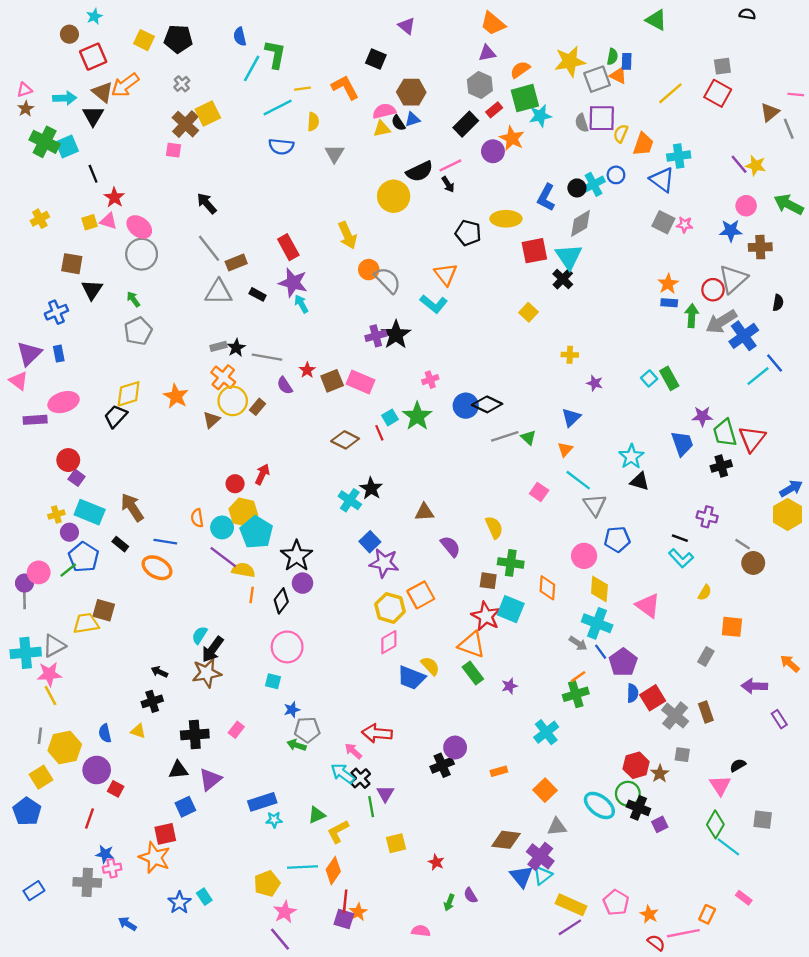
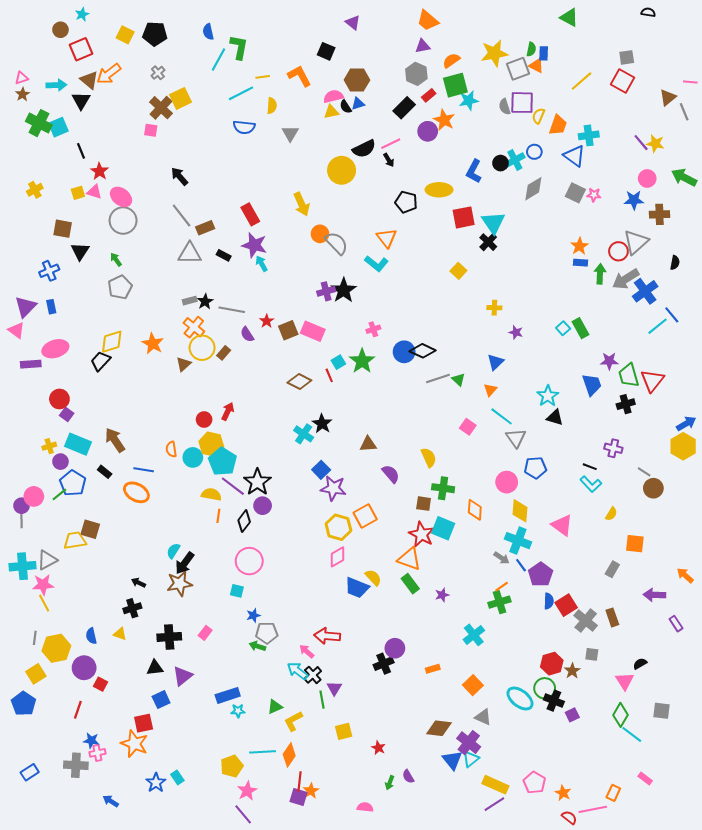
gray diamond: (580, 223) -> (533, 189), moved
purple line: (223, 557) -> (233, 486), moved
gray triangle: (557, 827) -> (483, 717), turned 30

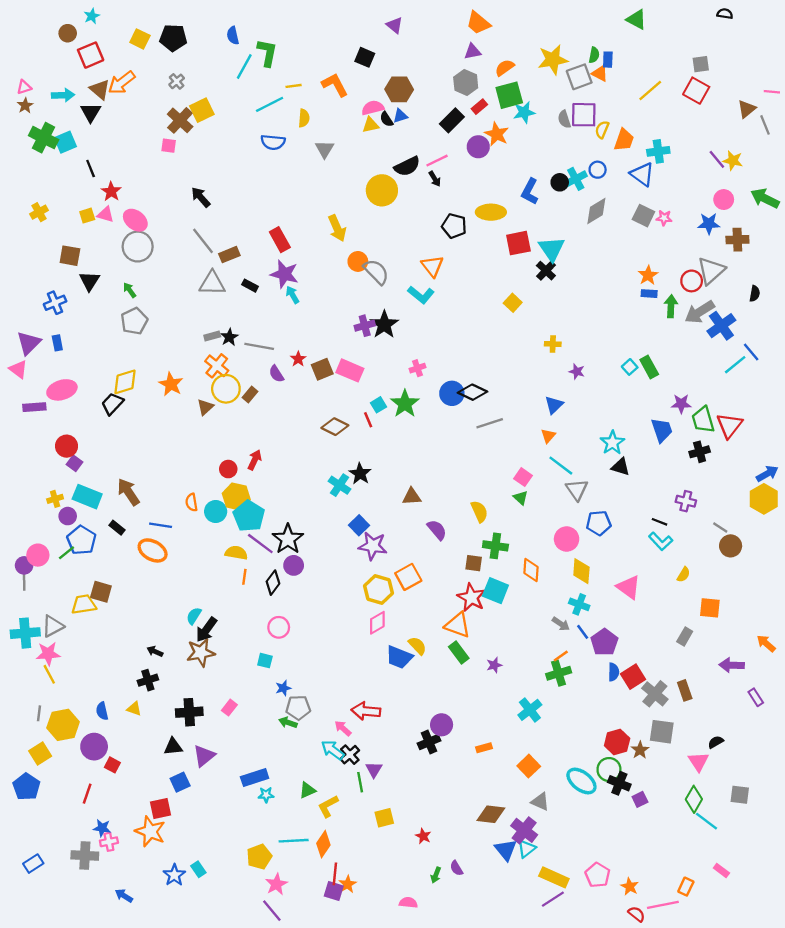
green triangle: (458, 380) -> (521, 498), moved
cyan cross: (518, 541) -> (579, 604), size x0.7
pink circle: (249, 561) -> (279, 627), size x0.7
gray square: (592, 654) -> (662, 732), size x1.6

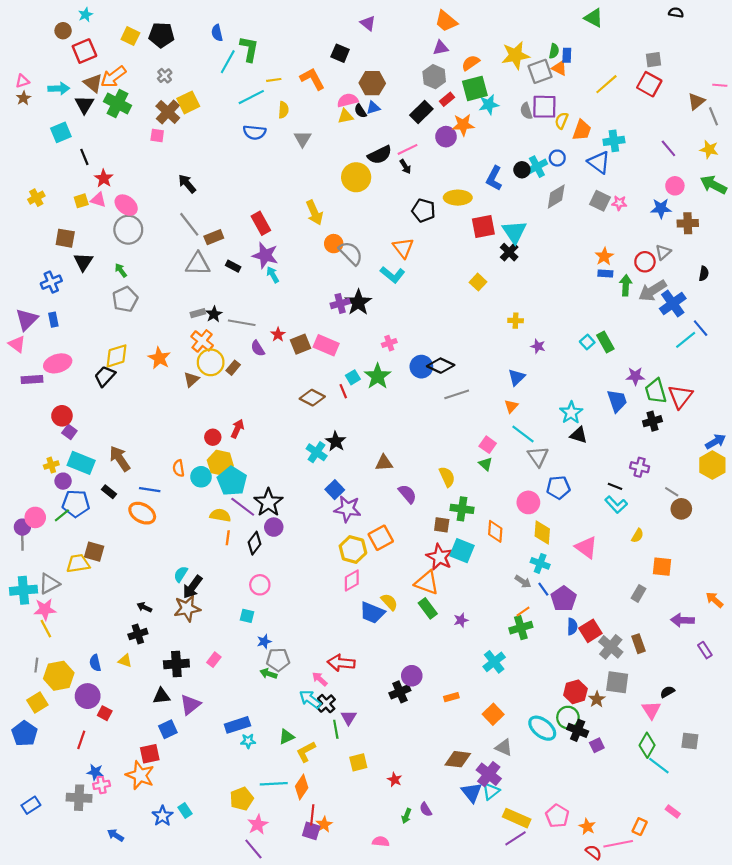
orange star: (497, 134) -> (463, 125), turned -30
green cross: (44, 138) -> (118, 103), moved
yellow star: (733, 161) -> (709, 149), moved
gray triangle: (711, 271) -> (663, 252), size x0.6
blue pentagon: (81, 540) -> (76, 504), turned -30

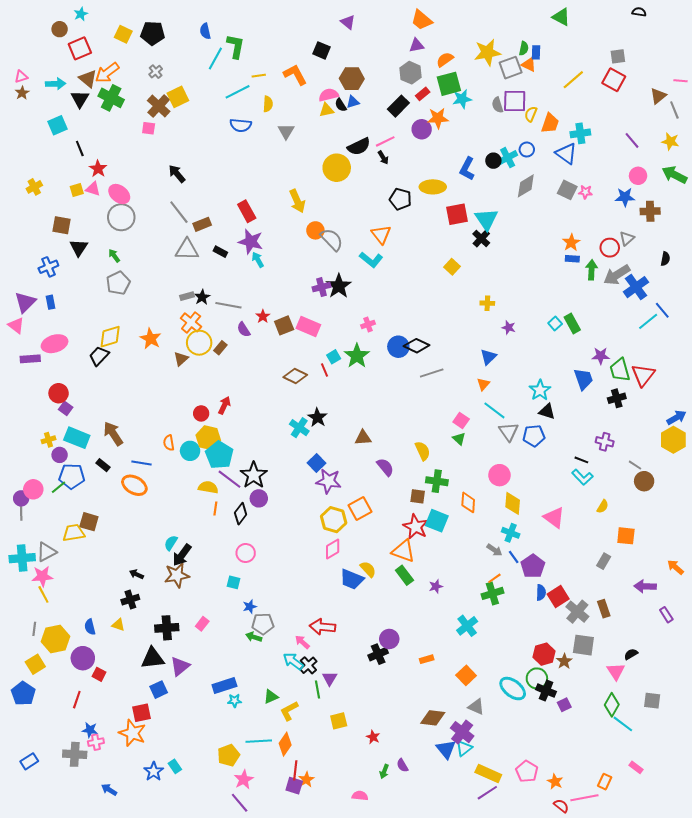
blue pentagon: (558, 487) -> (534, 436), moved
black triangle: (161, 696) -> (153, 658), size x1.4

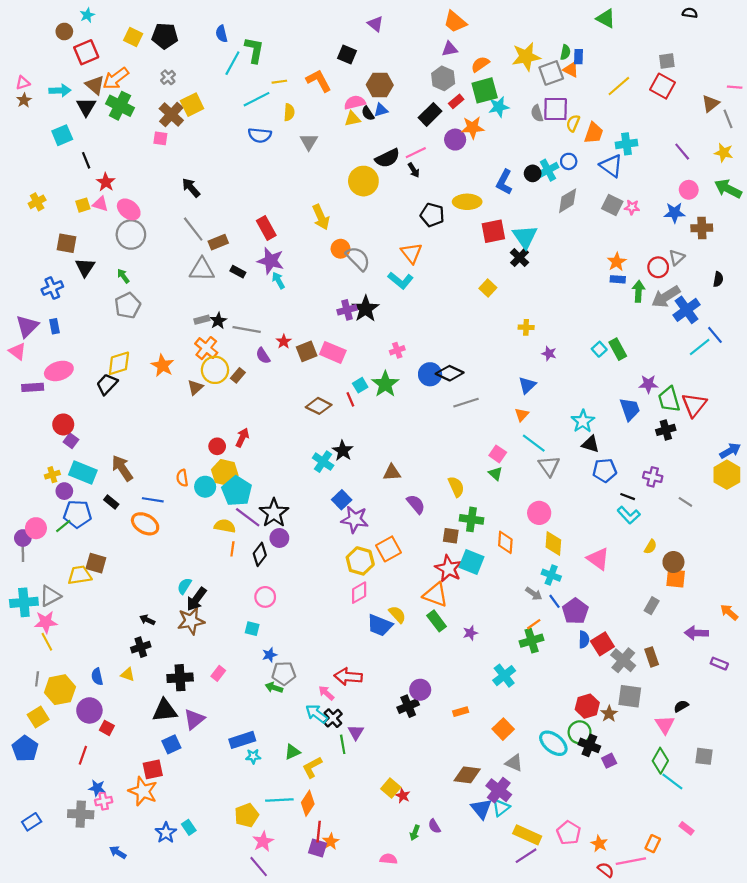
blue pentagon: (534, 436) -> (605, 470), moved
brown circle: (644, 481) -> (673, 562), moved
purple rectangle: (666, 615) -> (719, 664), turned -35
yellow square: (339, 721) -> (391, 788), moved, turned -36

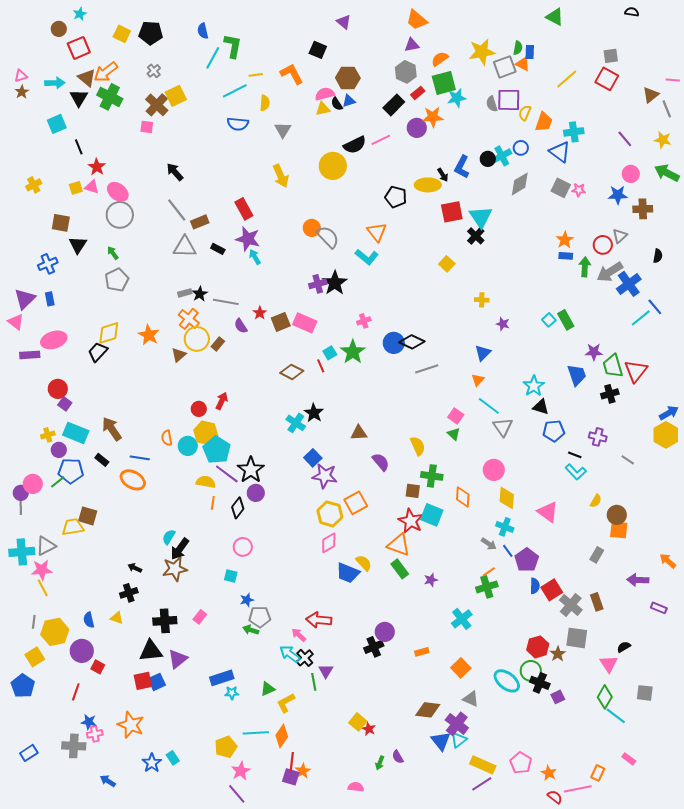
black arrow: (414, 170) -> (443, 175), moved
yellow arrow: (321, 217) -> (281, 176), moved
red square: (153, 769) -> (143, 681), moved

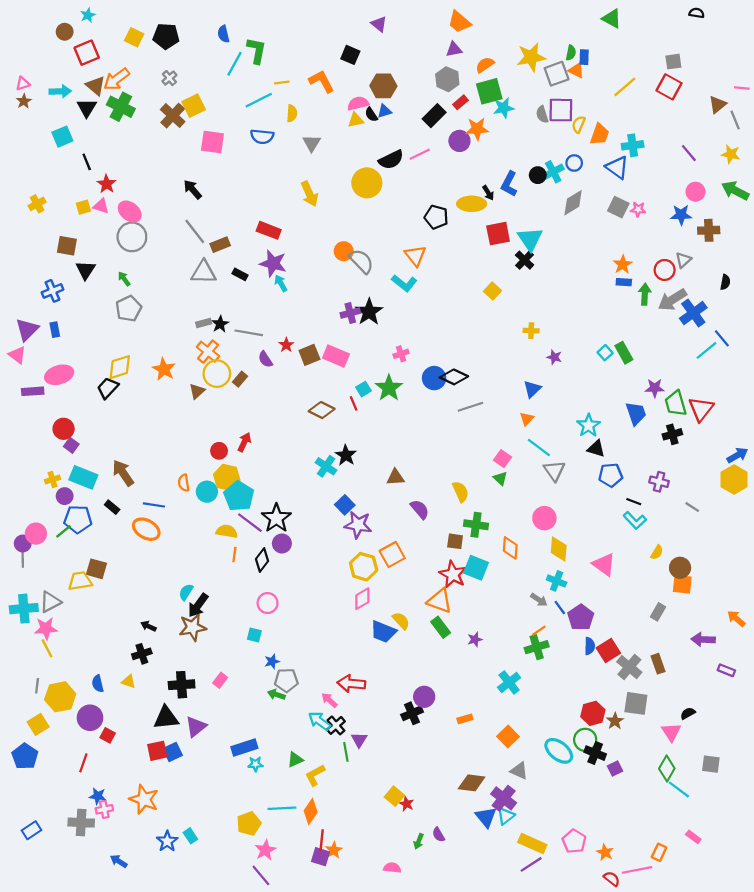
pink square: (147, 127) -> (212, 142), moved, size x1.6
red rectangle: (244, 209) -> (269, 230), turned -40

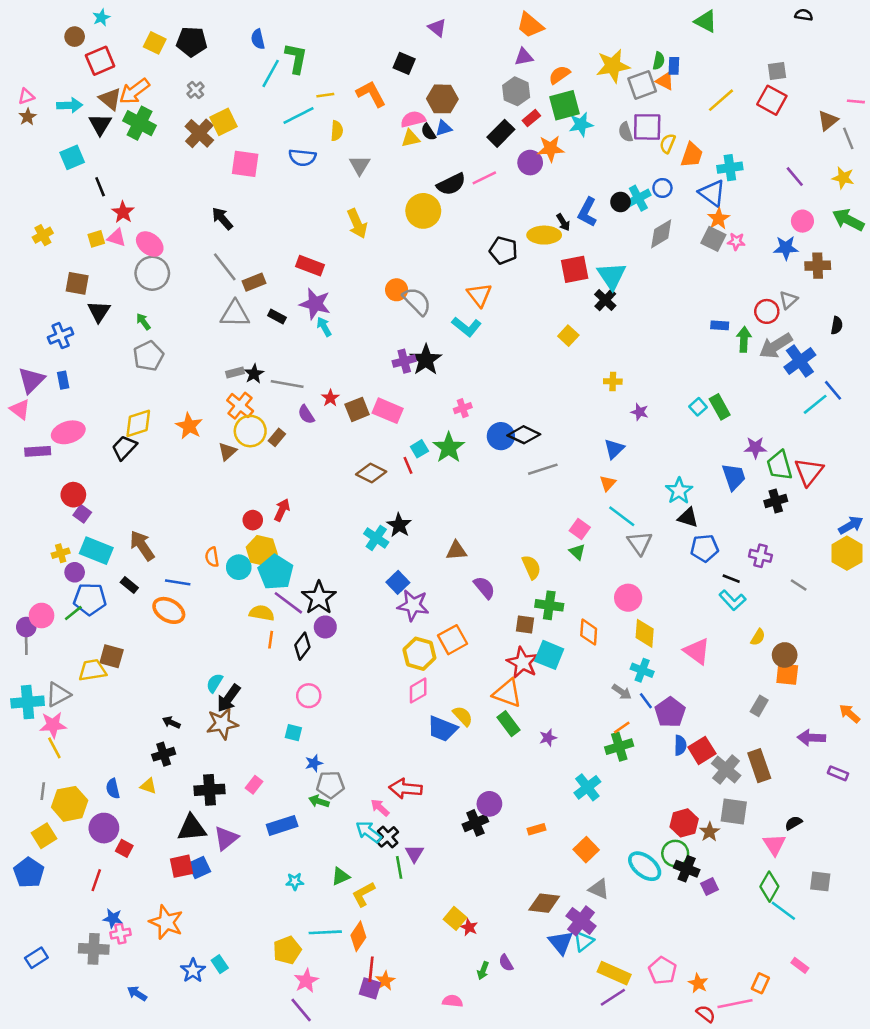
orange star: (623, 264) -> (718, 219), moved
brown rectangle: (658, 664) -> (759, 766), size x1.4
blue rectangle: (244, 748) -> (282, 825), moved

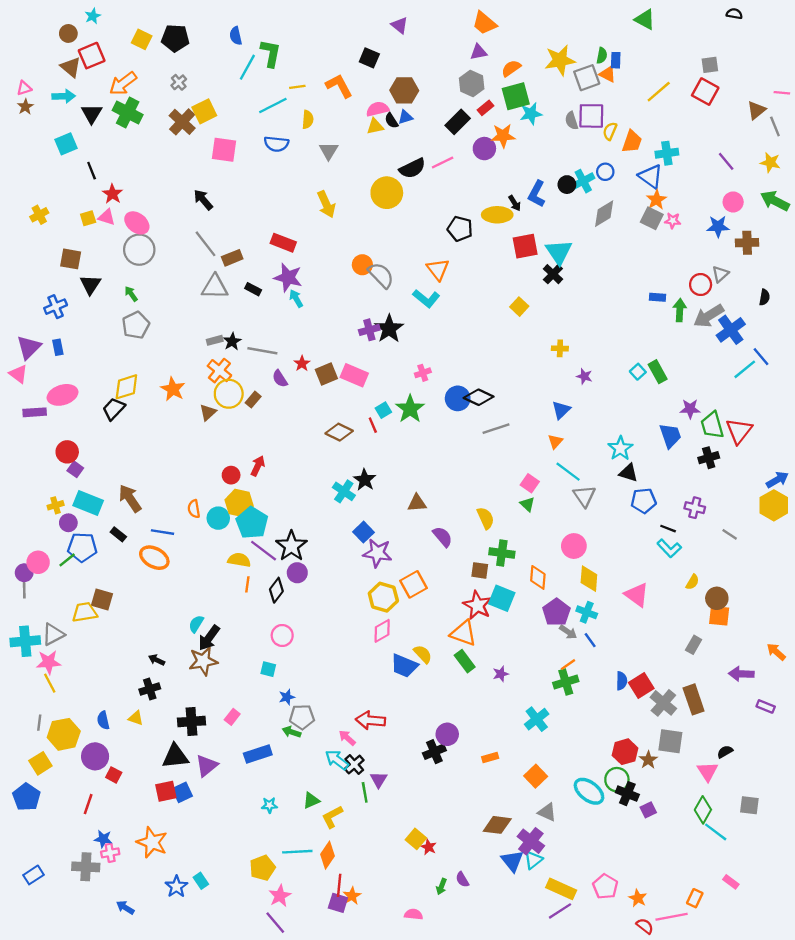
brown triangle: (110, 99) -> (71, 67), moved
purple pentagon: (670, 712) -> (556, 612), moved

